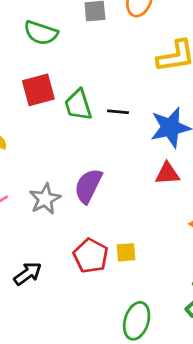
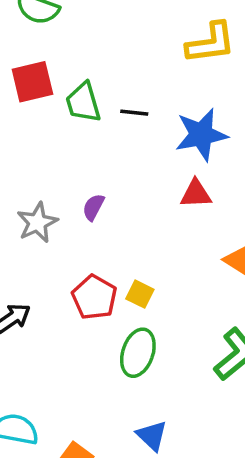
purple semicircle: (88, 186) -> (93, 207), size x0.6
yellow square: (126, 252) -> (140, 294), turned 30
green ellipse: (137, 321) -> (138, 353), moved

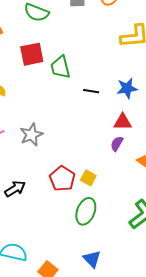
black line: (134, 113) -> (91, 91), moved
blue star: (201, 135) -> (127, 88), size x0.7
purple semicircle: (93, 207) -> (117, 144), moved

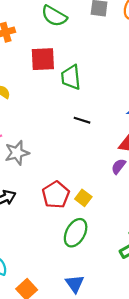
black line: (91, 91) -> (82, 120), moved
gray star: (31, 135) -> (17, 153), moved

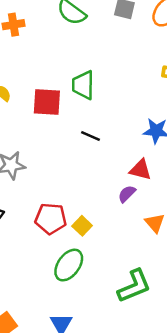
red square: (43, 59) -> (47, 102), moved
red pentagon: (56, 195) -> (51, 219), turned 30

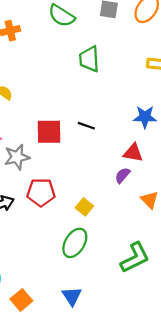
green trapezoid: (83, 85) -> (89, 59), moved
red square: (47, 102) -> (49, 132), moved
red pentagon: (51, 219) -> (41, 192), moved

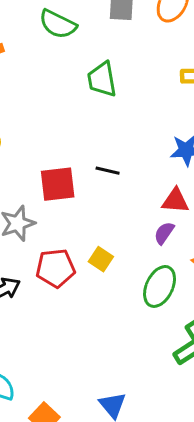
yellow square: (84, 207) -> (101, 259), moved
green ellipse: (75, 243) -> (160, 286), moved

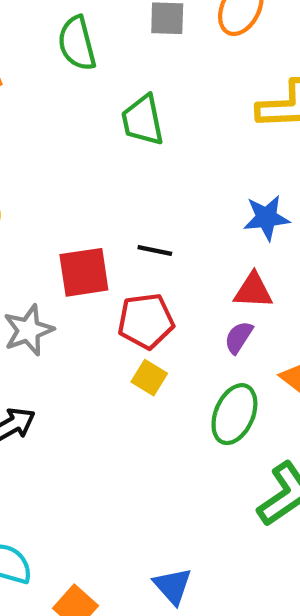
green semicircle: (58, 24) -> (77, 43), turned 51
red pentagon: (55, 268) -> (146, 321), moved

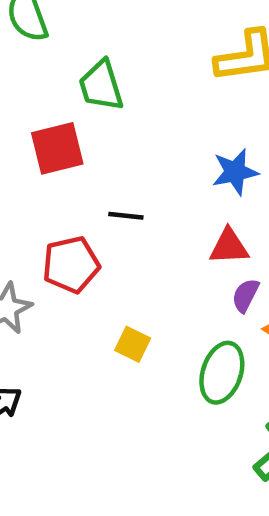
red square: (84, 272) -> (57, 148), moved
red pentagon: (146, 321) -> (71, 265), moved
purple semicircle: (239, 337) -> (245, 295), moved

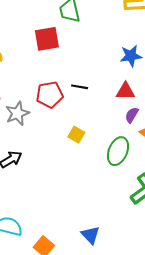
black line: (126, 216) -> (80, 87), moved

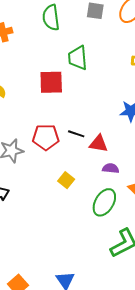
red triangle: (125, 91) -> (99, 144), moved
purple semicircle: (132, 115) -> (111, 168), moved, turned 56

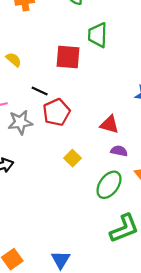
black line: (76, 134) -> (40, 91), moved
red pentagon: (46, 137) -> (56, 112), turned -30

